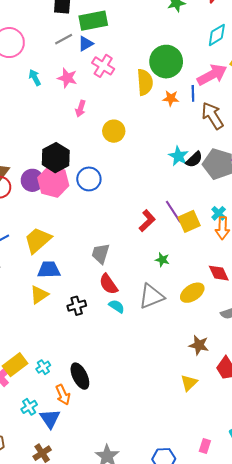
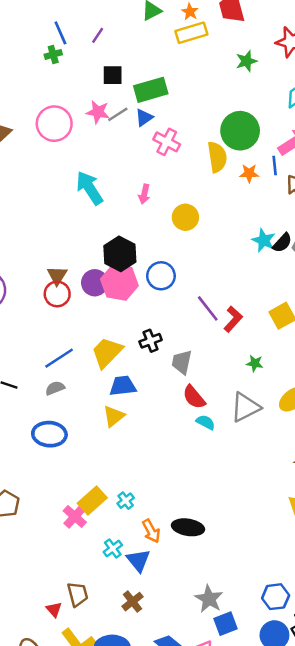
cyan arrow: (35, 78) -> (89, 188), moved, size x1.8
pink star: (67, 78) -> (98, 112), moved
purple line: (173, 212) -> (208, 308), moved
black cross: (77, 306) -> (151, 341), moved
black ellipse: (80, 376) -> (188, 527), moved, turned -50

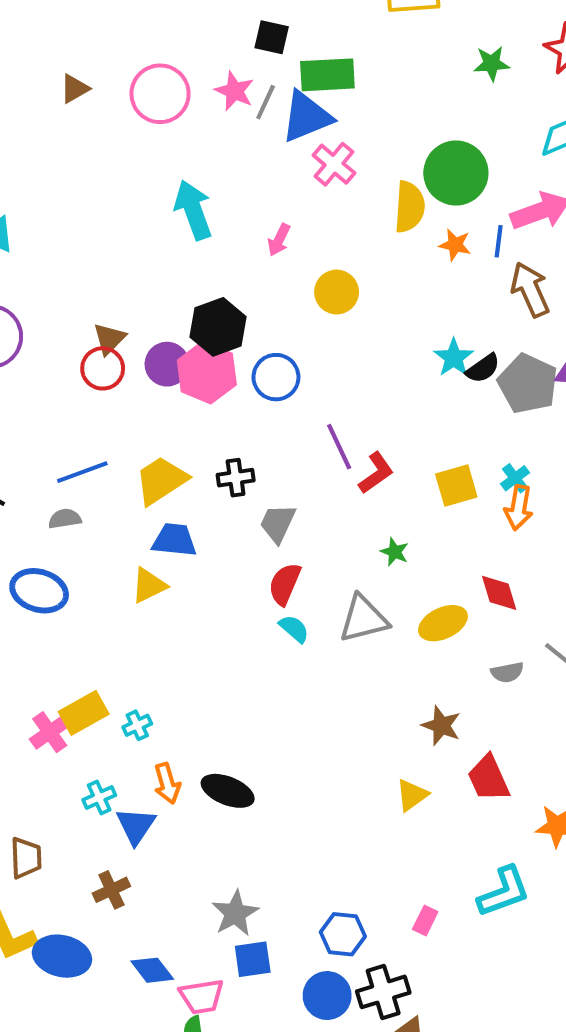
gray line: (118, 114) -> (266, 102), turned -45
blue triangle: (144, 117) -> (306, 117), size x1.8
red semicircle: (194, 397) -> (285, 584), turned 50

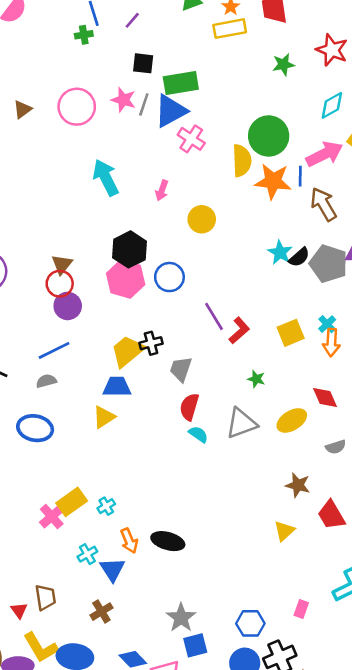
orange star: (455, 245) -> (273, 181), size x1.8
purple circle: (167, 364) -> (68, 306), moved
yellow trapezoid: (161, 480) -> (127, 351), moved

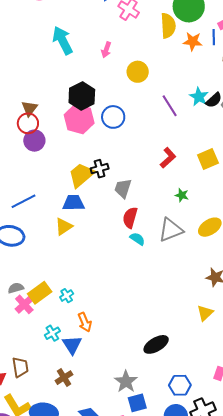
orange star: (273, 181) -> (193, 41), size x0.7
purple line: (214, 316) -> (170, 106), moved
blue line: (54, 350) -> (24, 201), moved
gray semicircle: (46, 381) -> (16, 288), moved
black ellipse: (168, 541) -> (156, 344), moved, turned -45

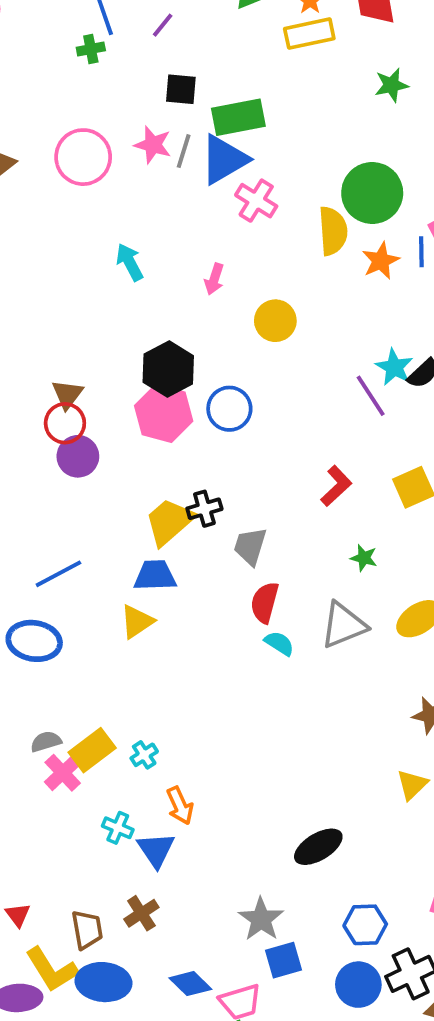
cyan arrow: (63, 40) -> (130, 262), size x0.7
orange star: (193, 41) -> (381, 261), turned -30
purple line: (170, 106) -> (371, 396), moved
cyan cross: (52, 333) -> (118, 828), turned -35
brown trapezoid: (20, 367) -> (87, 930), moved

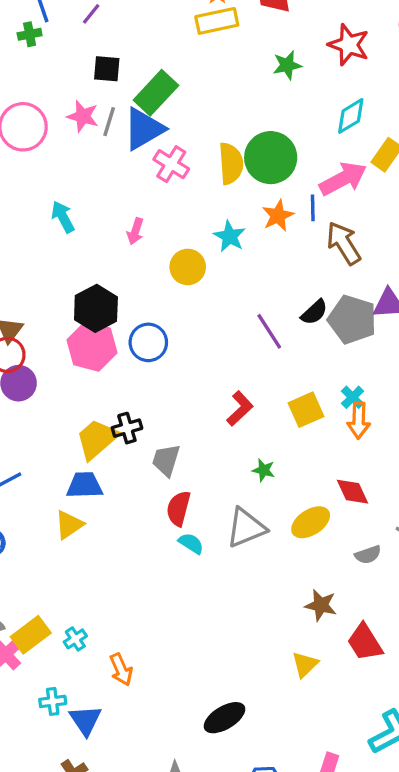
green rectangle: (238, 117) -> (156, 93), turned -36
yellow semicircle: (333, 231) -> (231, 163), moved
cyan star: (394, 367) -> (230, 236), moved
orange arrow: (180, 806) -> (121, 670), moved
cyan cross: (118, 828) -> (53, 701), turned -30

